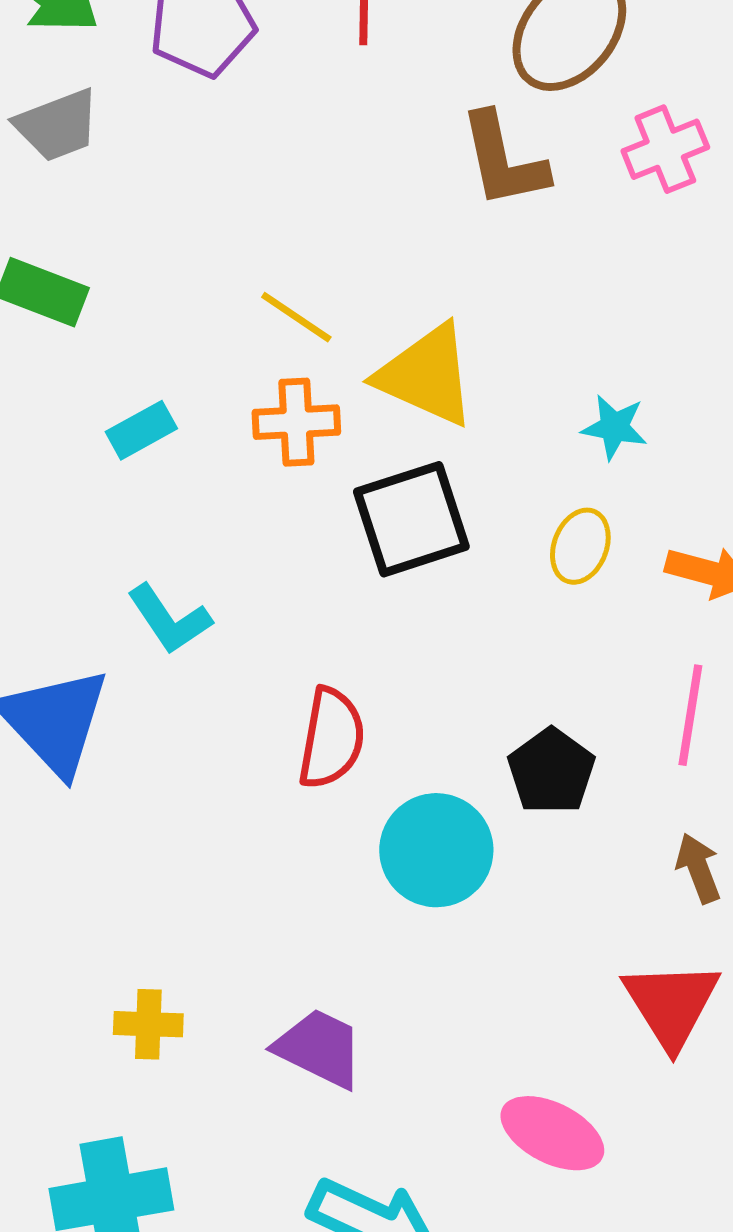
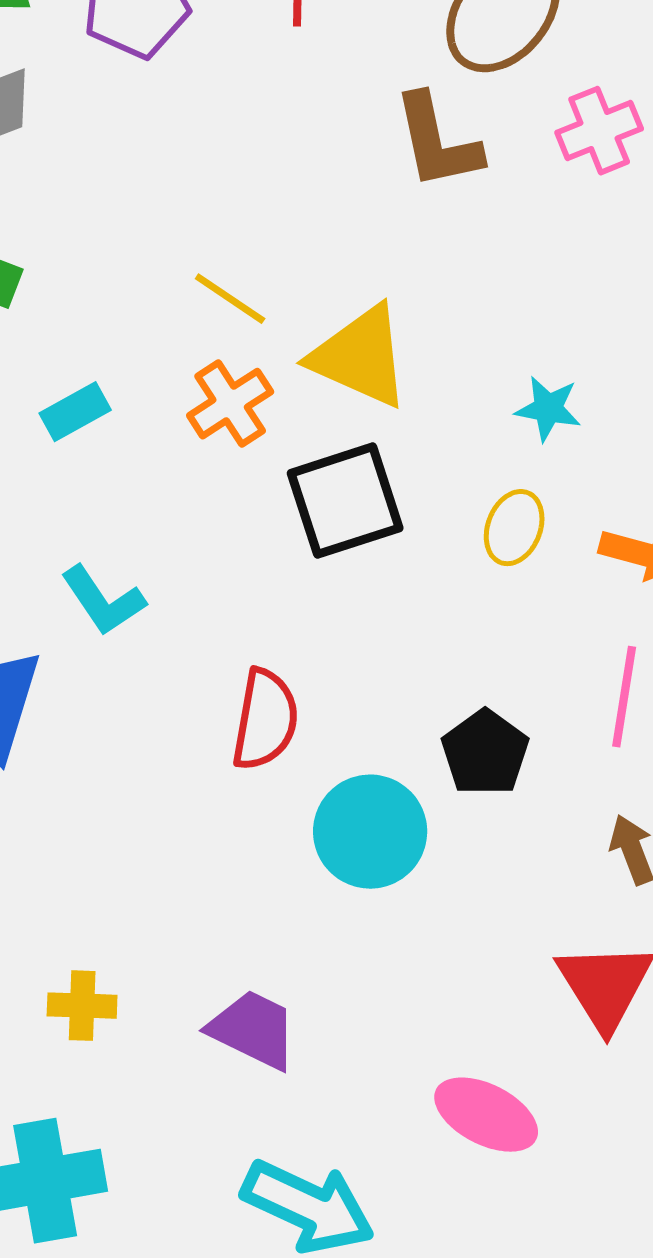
orange cross: (296, 422) -> (230, 404), turned -30

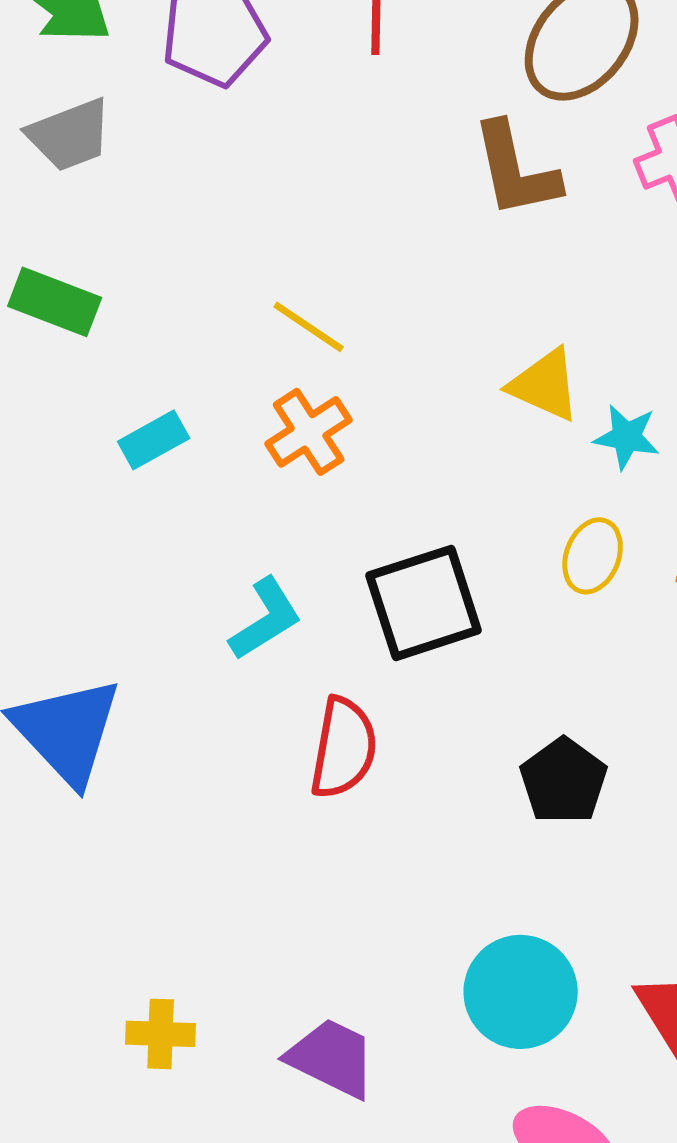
yellow triangle: (360, 357) -> (545, 385), moved, size x0.7
black square: (345, 501) -> (424, 603), moved
cyan L-shape: (103, 601) -> (266, 619), moved, turned -88
cyan circle: (370, 832) -> (521, 992), moved

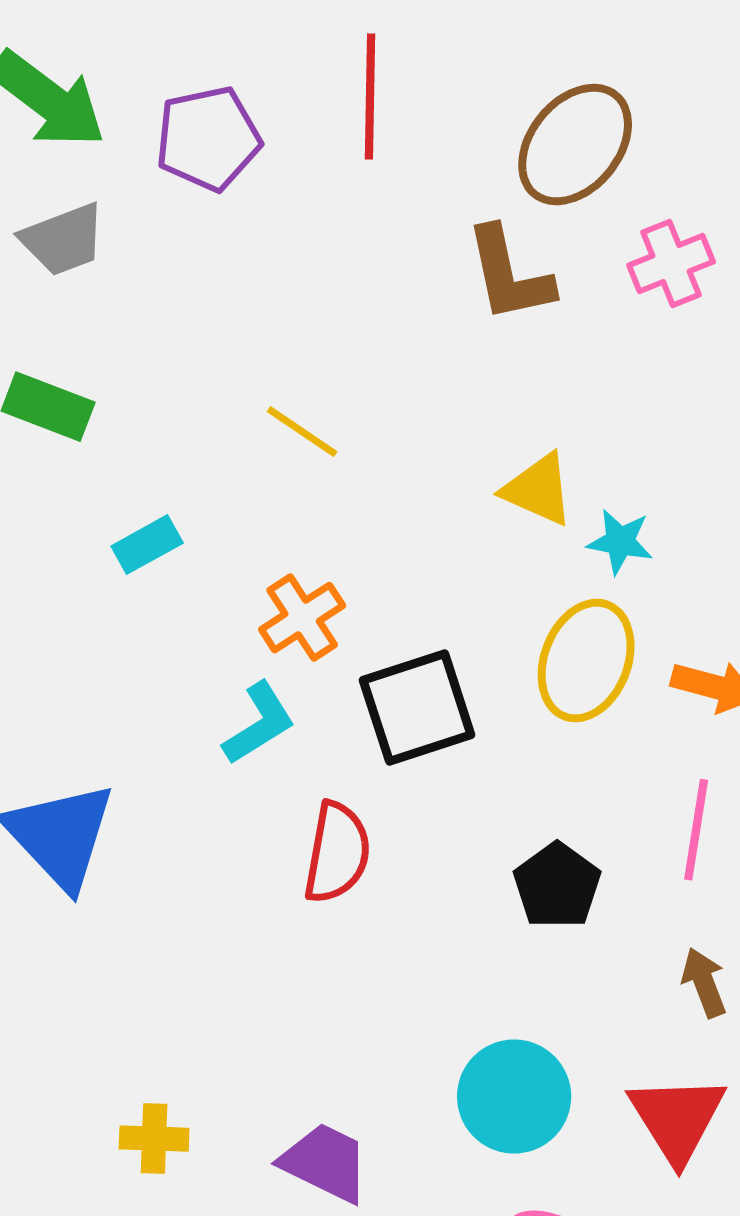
orange cross: (309, 432) -> (302, 618), moved
yellow ellipse: (593, 556) -> (586, 661), size x1.6

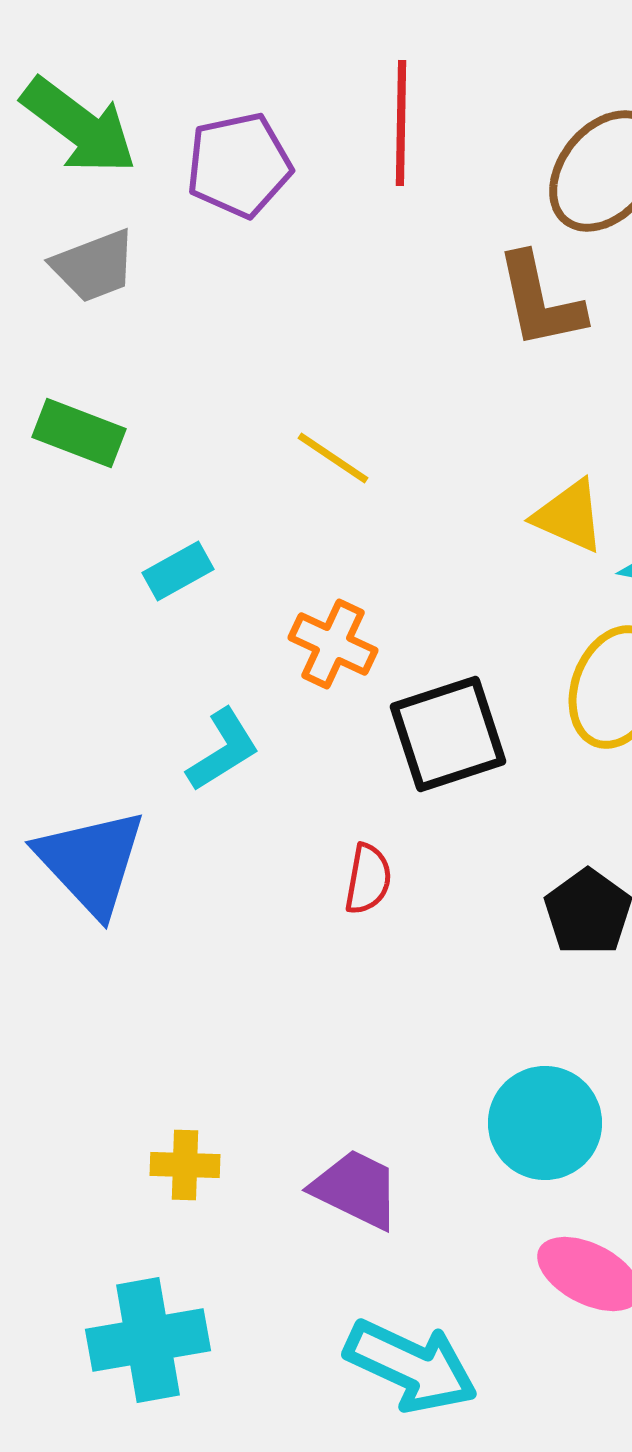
orange cross: (302, 618) -> (333, 644), turned -32
cyan L-shape: (259, 724) -> (223, 750), moved
red semicircle: (337, 853) -> (368, 879), size x0.7

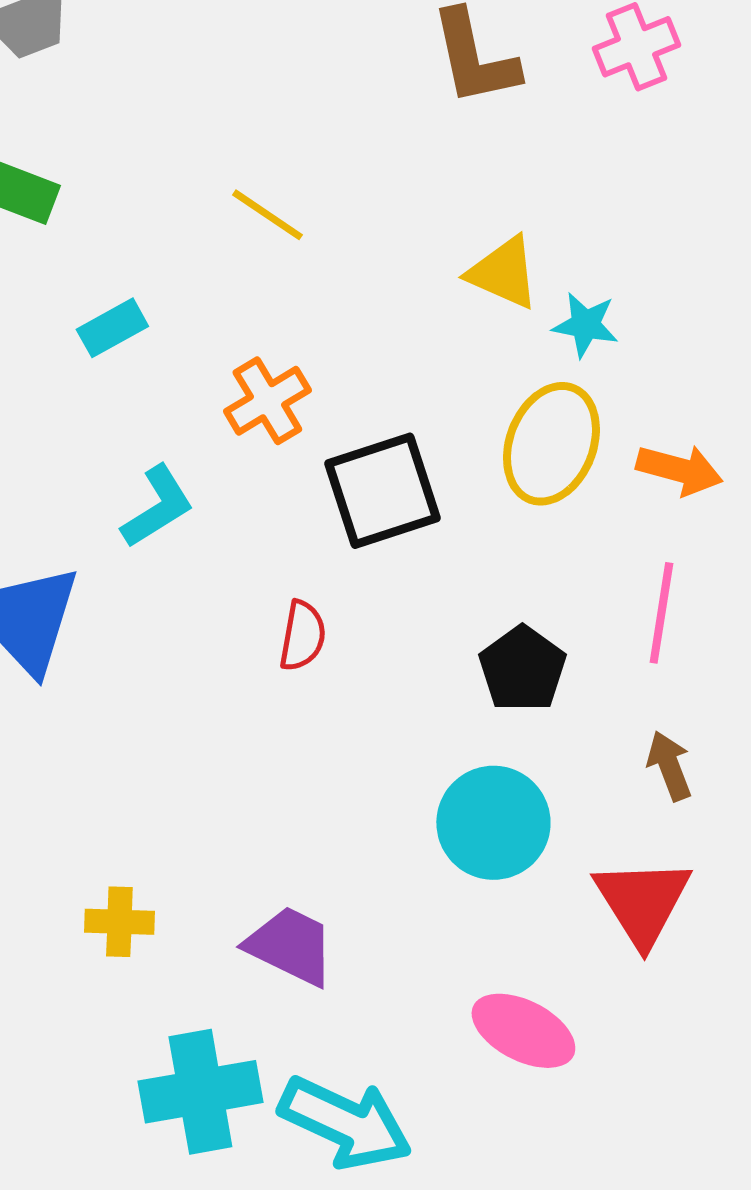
orange cross: (333, 644) -> (267, 401), turned 34
cyan circle: (545, 1123) -> (493, 823), moved
cyan cross: (148, 1340) -> (200, 1092), moved

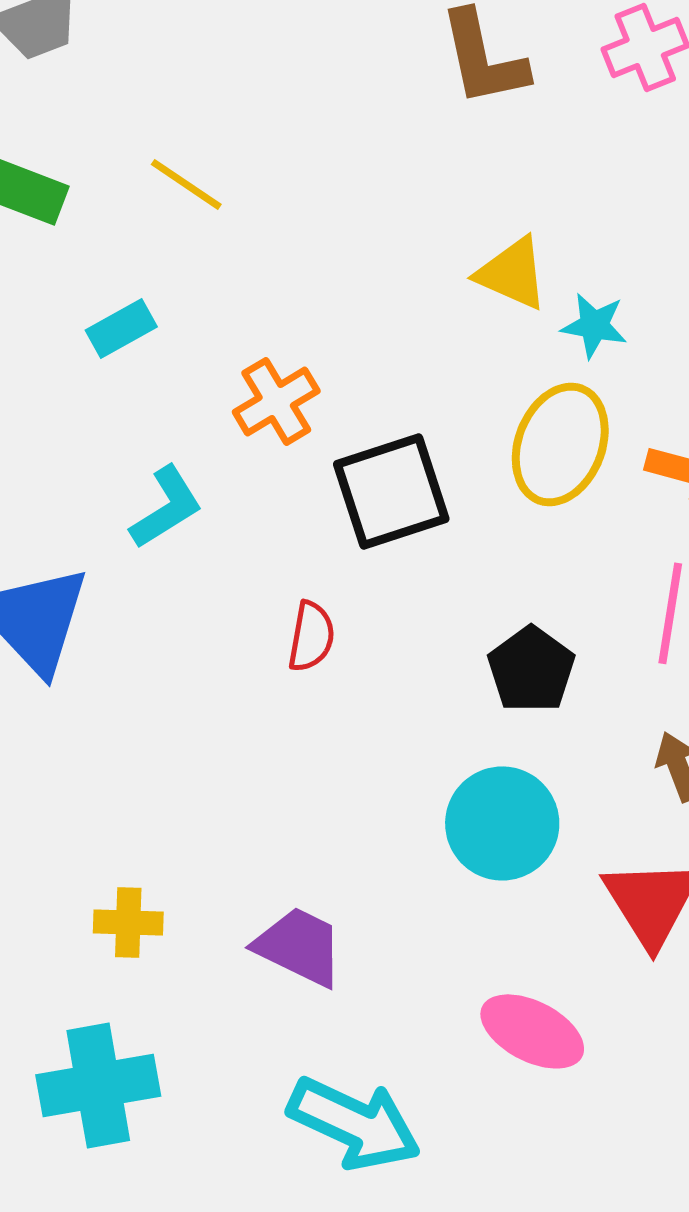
yellow line: (267, 215) -> (186, 184), moved
cyan cross: (200, 1092) -> (98, 1085), moved

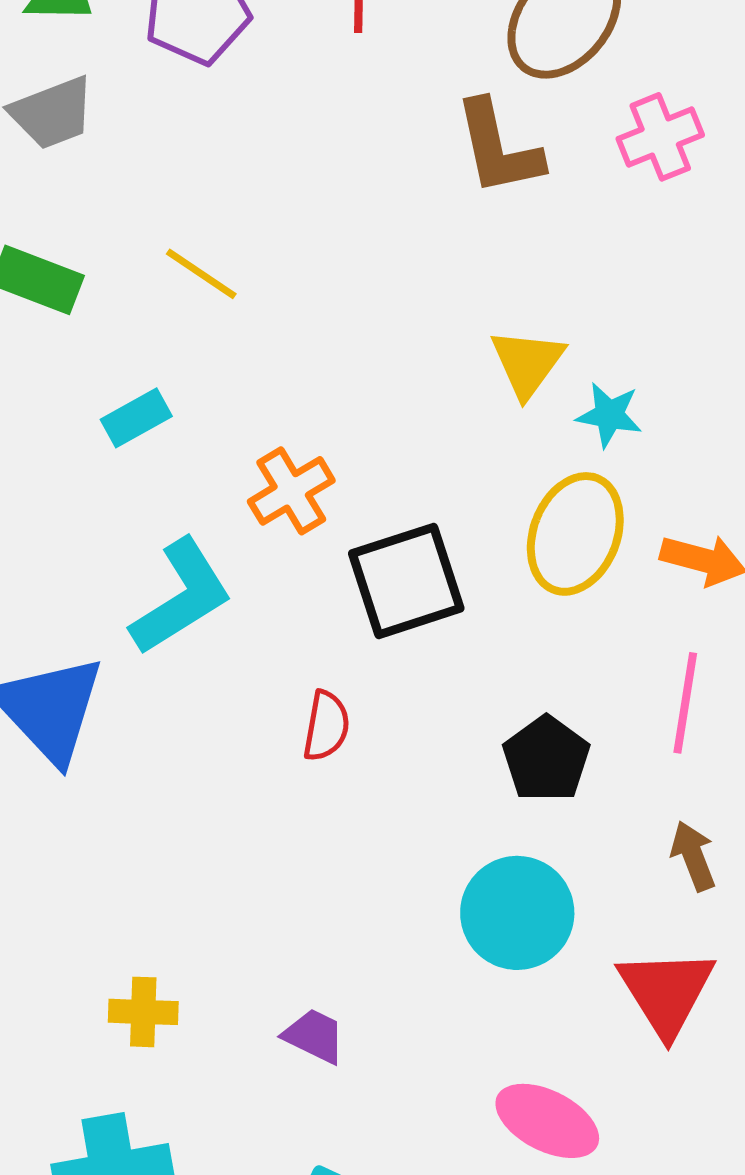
yellow triangle: (512, 273) -> (527, 363), turned 42
cyan L-shape: (166, 507) -> (181, 597), size x1.4
purple trapezoid: (299, 946) -> (314, 1036), size x0.7

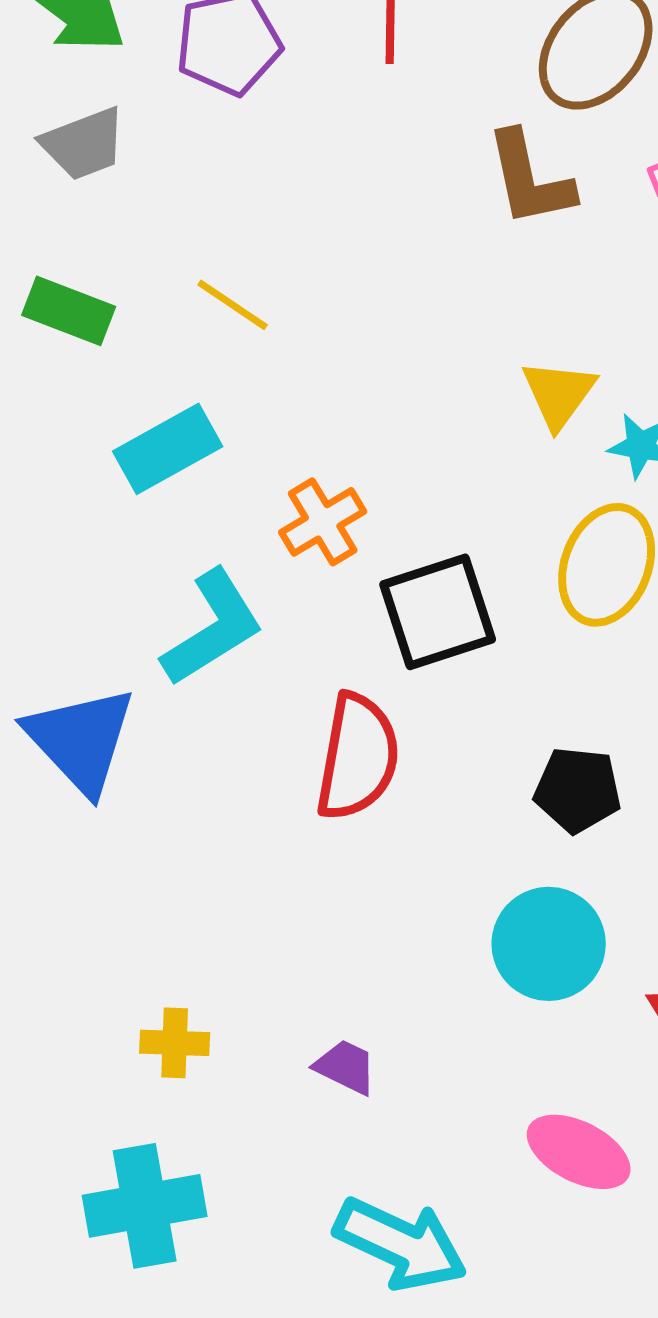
cyan rectangle: (136, 418) -> (168, 449), size x1.5
red semicircle: (326, 726) -> (358, 757), size x1.8
black pentagon: (546, 759) -> (578, 790), turned -30

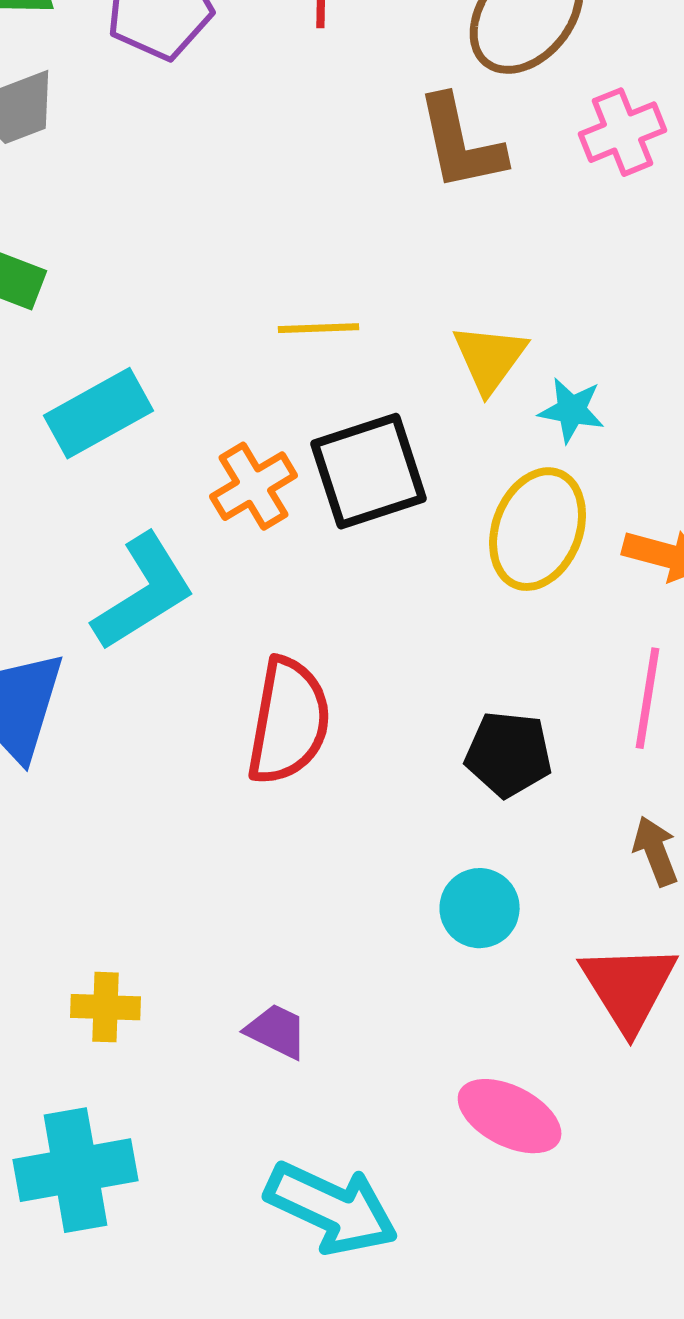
yellow line: (233, 305) -> (319, 328), moved, turned -36
black square: (438, 612) -> (369, 471), moved
cyan circle: (549, 944) -> (480, 908), size x0.7

